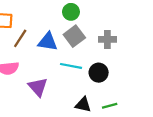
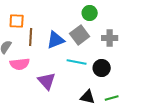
green circle: (71, 12) -> (90, 13), moved
brown line: (20, 38) -> (31, 37), turned -30
blue triangle: (48, 42) -> (56, 40), turned -30

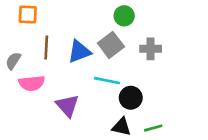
orange square: (17, 21) -> (28, 15), moved
black circle: (102, 68) -> (131, 98), moved

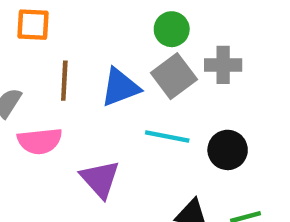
green circle: (124, 16) -> (172, 29), moved
gray cross: (151, 49) -> (223, 65), moved
black circle: (131, 98) -> (228, 150), moved

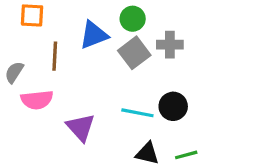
blue triangle: (120, 87) -> (94, 35), moved
cyan line: (167, 137) -> (137, 113), moved

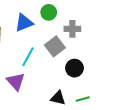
gray square: (134, 53) -> (55, 46), moved
cyan line: (137, 113) -> (28, 57), moved, turned -72

